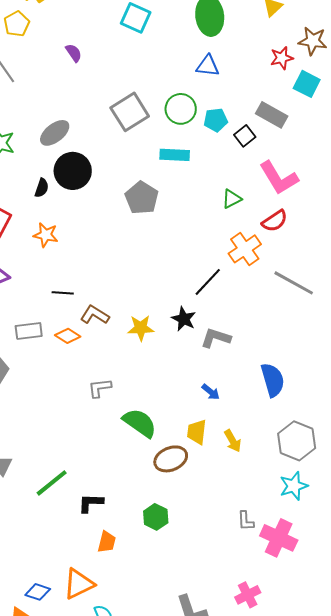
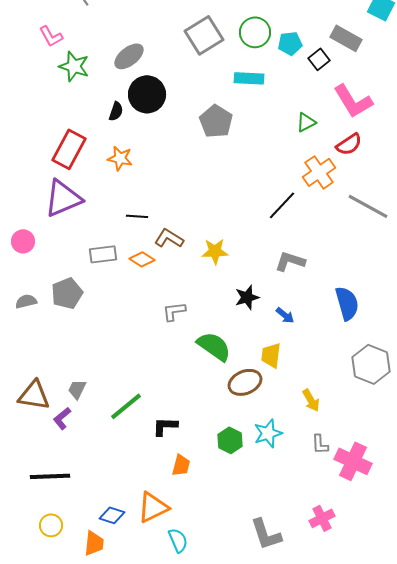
black star: (184, 319) -> (247, 297), moved, turned 30
yellow arrow: (233, 441) -> (311, 400), moved
cyan star: (294, 486) -> (268, 433), moved

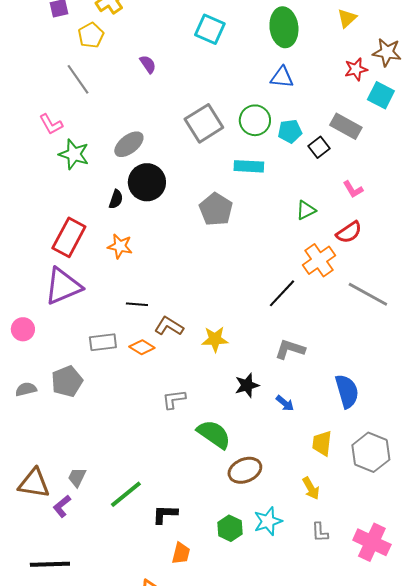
pink L-shape: (353, 101) -> (353, 189), size x0.5
yellow trapezoid: (271, 355) -> (322, 443), moved
pink cross: (353, 461) -> (372, 542), moved

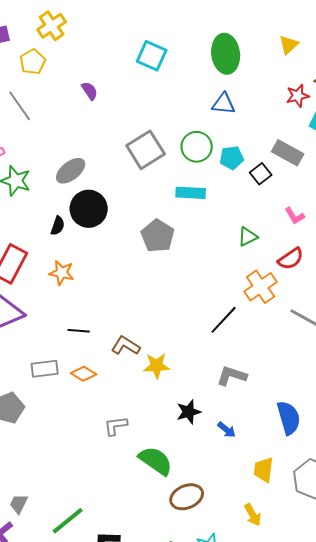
brown L-shape: (169, 326) -> (126, 346), moved

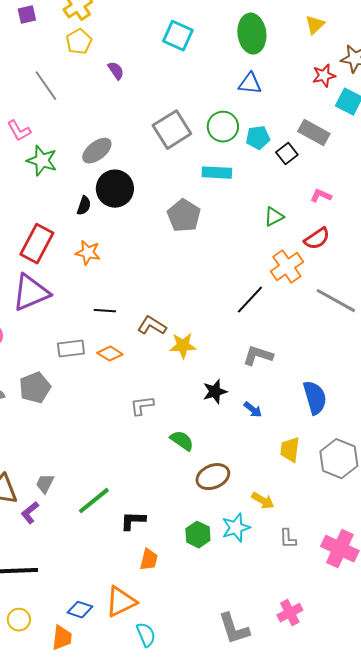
yellow pentagon: (33, 62) -> (79, 42), moved
pink L-shape: (295, 216) -> (321, 196), turned 145
green semicircle: (156, 461) -> (182, 441), size x0.7
yellow arrow: (253, 515) -> (263, 501), moved, turned -30

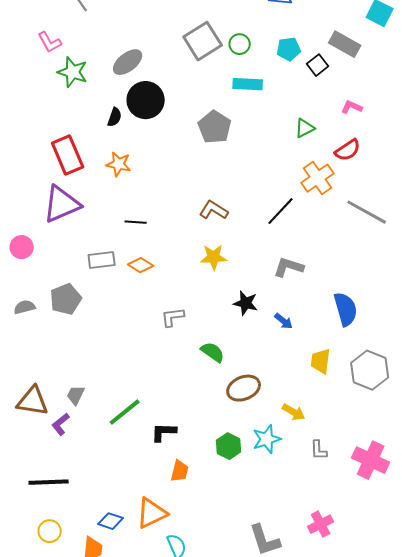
green circle: (223, 127) -> (240, 44), moved, size x0.7
red rectangle: (37, 244) -> (68, 155), turned -51
brown L-shape: (152, 326) -> (214, 210), moved
black star: (215, 392) -> (246, 303), turned 30

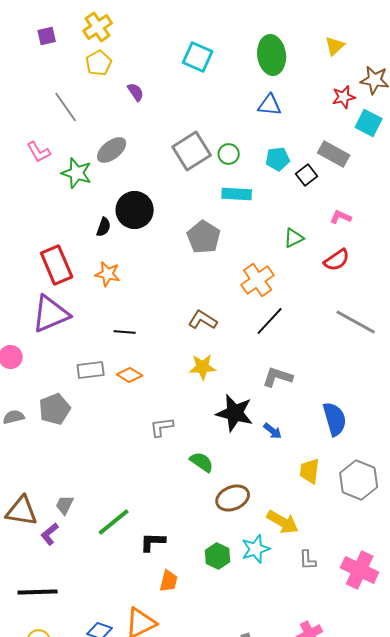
gray ellipse: (128, 62) -> (112, 150), moved
green star: (73, 72) -> (77, 173), moved
orange cross: (318, 178) -> (258, 280), moved
black star: (246, 303) -> (235, 413), size x1.5
yellow arrow: (294, 412) -> (283, 522), size x1.4

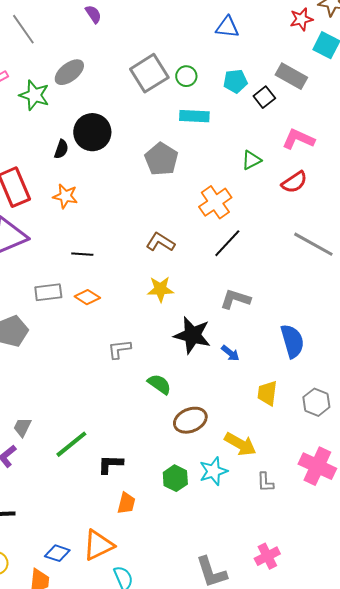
pink L-shape: (341, 217) -> (298, 139), size x1.5
gray hexagon: (359, 480) -> (316, 402), size x0.7
pink cross: (360, 570) -> (317, 466), moved

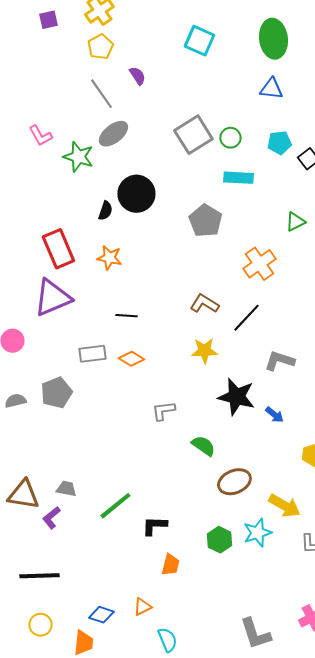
gray line: (23, 29) -> (101, 94), moved
black line: (227, 243) -> (246, 318), moved
gray trapezoid: (22, 427) -> (66, 489), turned 75
orange triangle: (98, 545) -> (142, 607), size x0.6

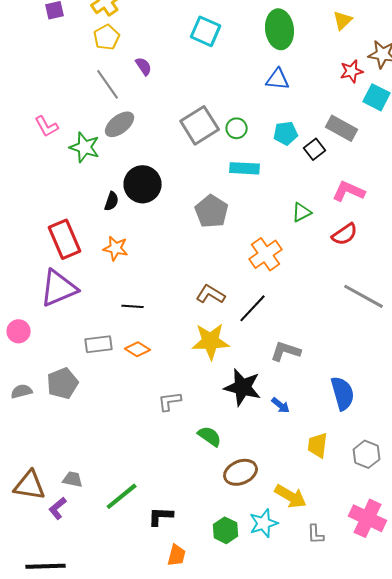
yellow star: (204, 351) -> (211, 341), size x1.4

